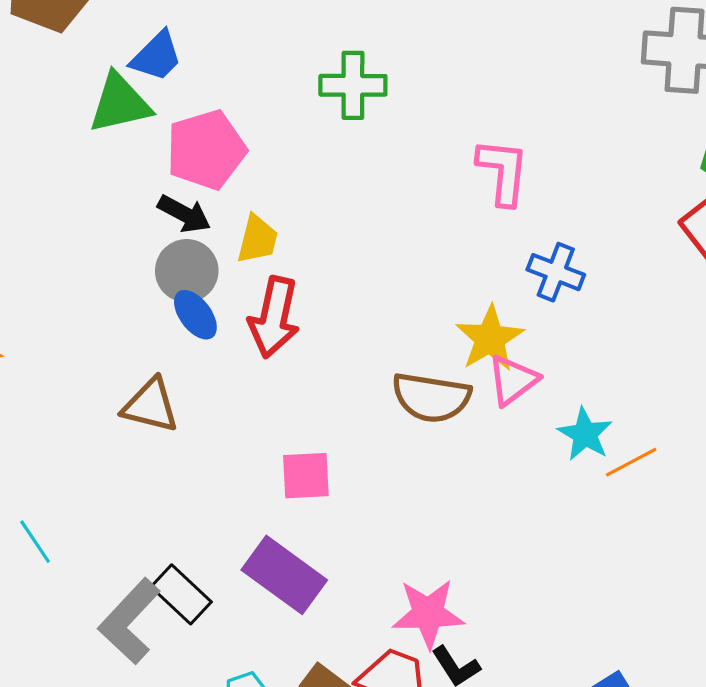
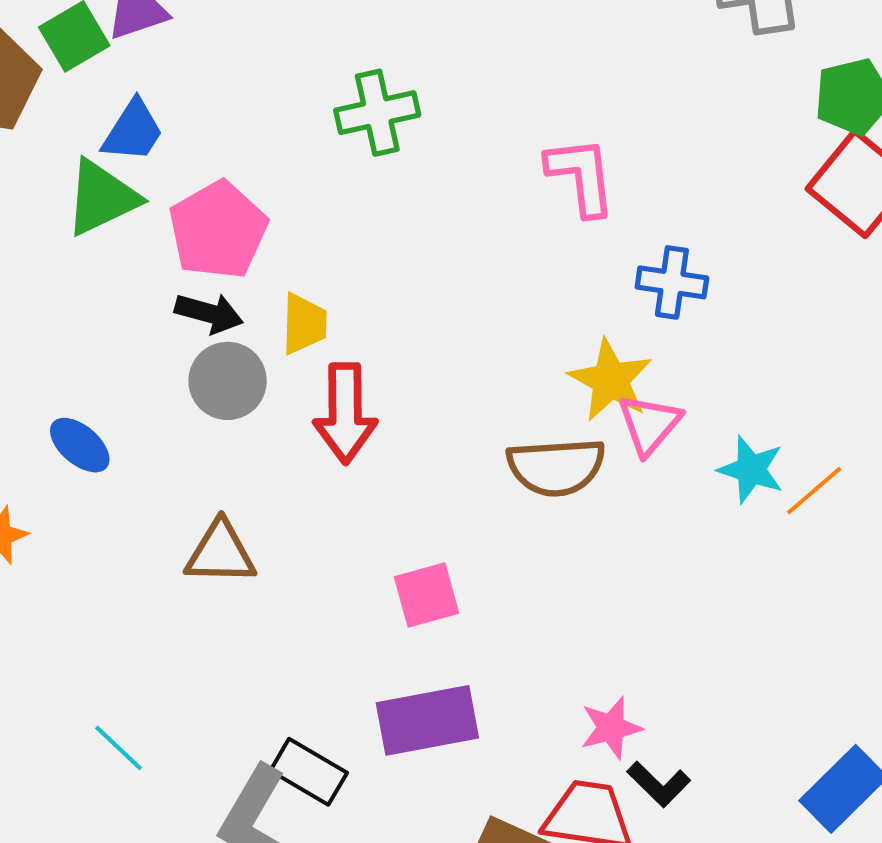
blue ellipse: (195, 315) -> (80, 445), moved
purple rectangle: (284, 575) -> (427, 720), turned -34
pink star: (428, 614) -> (611, 728), size x0.7

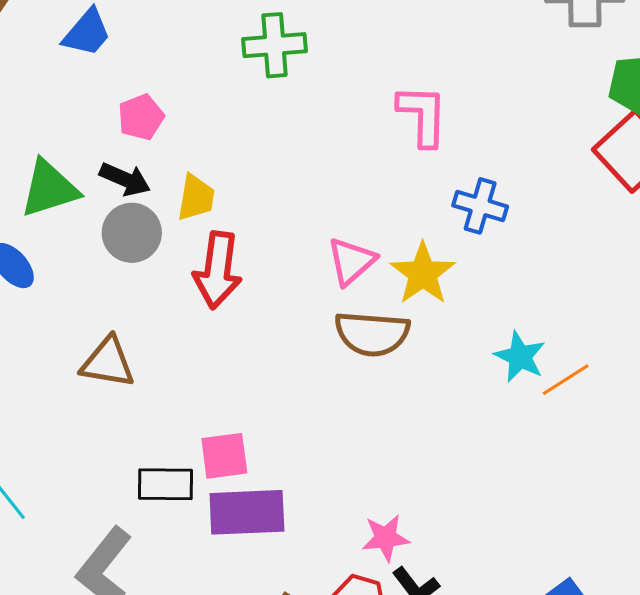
green triangle: (102, 198) -> (49, 189), moved
pink pentagon: (218, 230) -> (141, 117), size x0.6
pink triangle: (649, 424) -> (351, 261), moved
pink square: (426, 595) -> (224, 456), moved
black rectangle: (309, 772) -> (165, 484), moved, turned -38

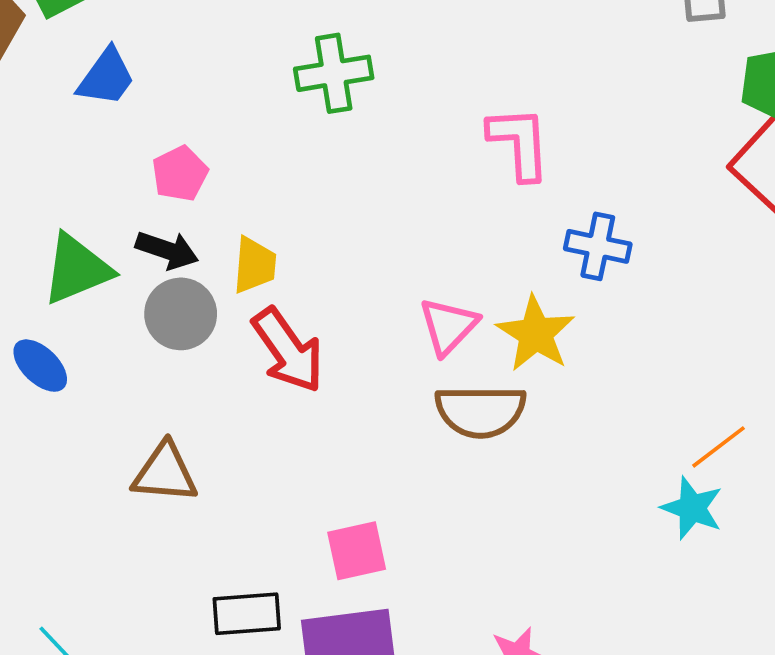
red arrow: (218, 270) -> (288, 350), turned -38
cyan star: (520, 357) -> (692, 508), moved
pink square: (224, 456) -> (357, 551), moved

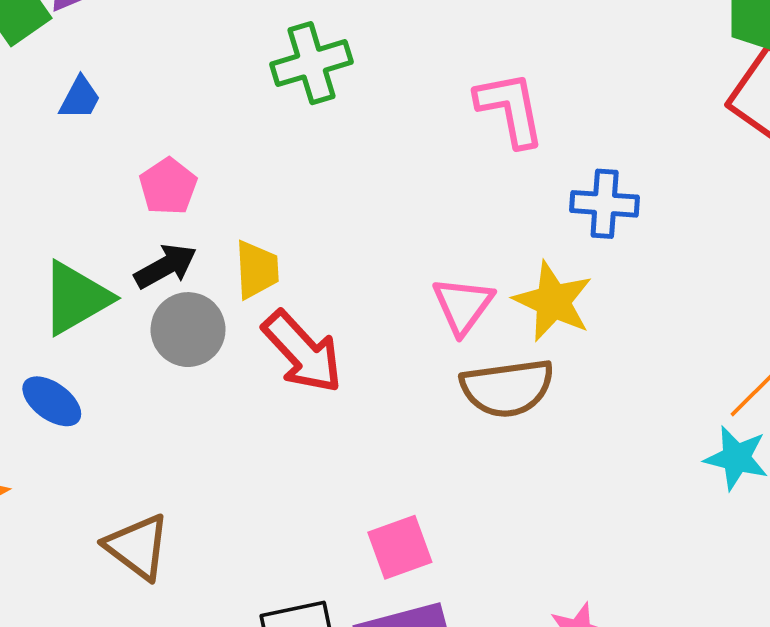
blue trapezoid: (106, 77) -> (80, 98), size x0.7
black arrow: (167, 250) -> (166, 266), turned -40
brown triangle: (165, 473) -> (138, 547), moved, turned 40

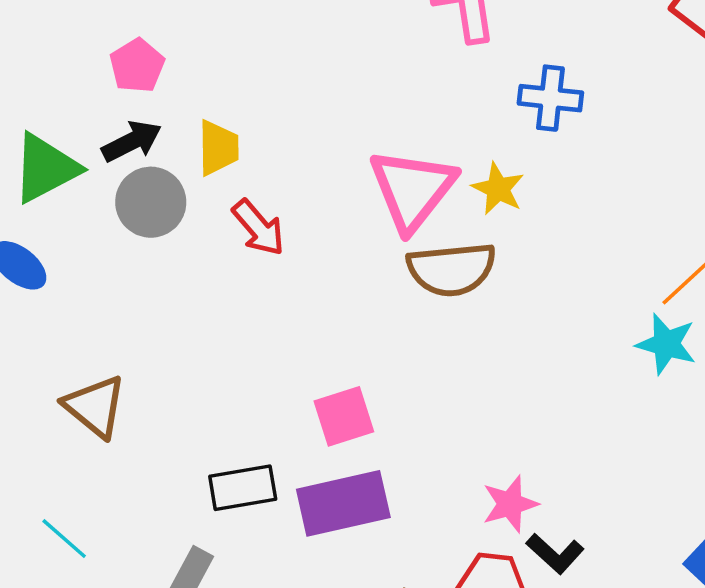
yellow star: (553, 301) -> (498, 189), size x0.7
pink triangle: (463, 305) -> (412, 189), size x1.5
red arrow: (302, 352) -> (259, 228), size x0.7

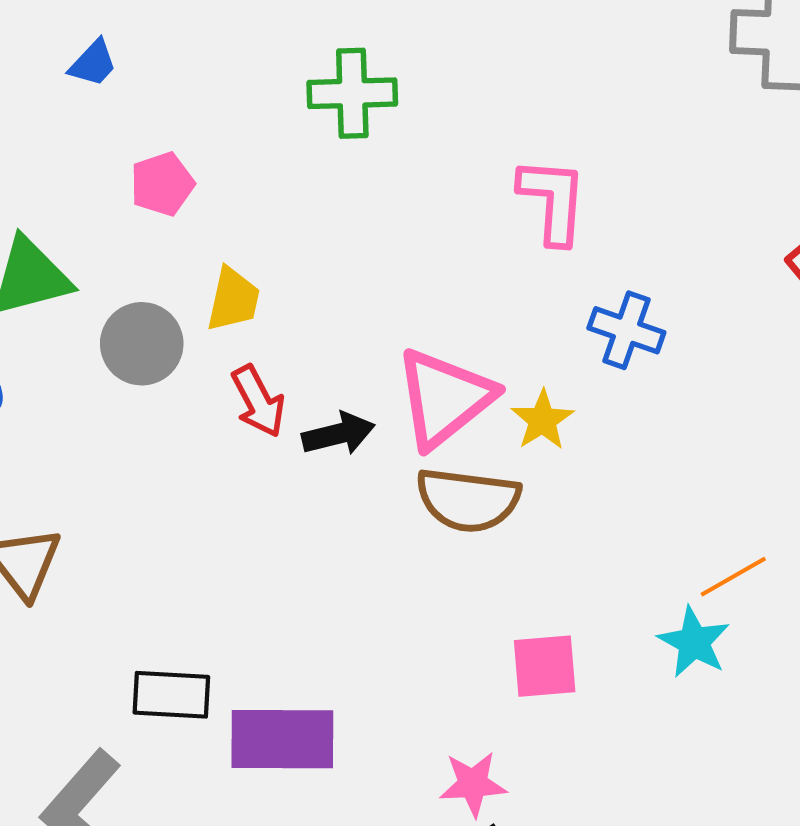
black arrow: (132, 141) -> (338, 434), moved
pink square: (344, 416) -> (545, 666), moved

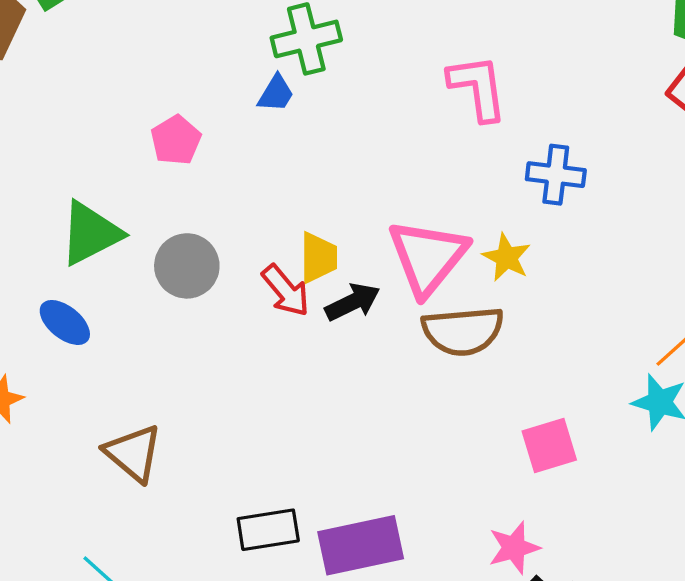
blue trapezoid: (93, 63) -> (276, 94), moved
yellow trapezoid: (233, 299) -> (318, 258), moved

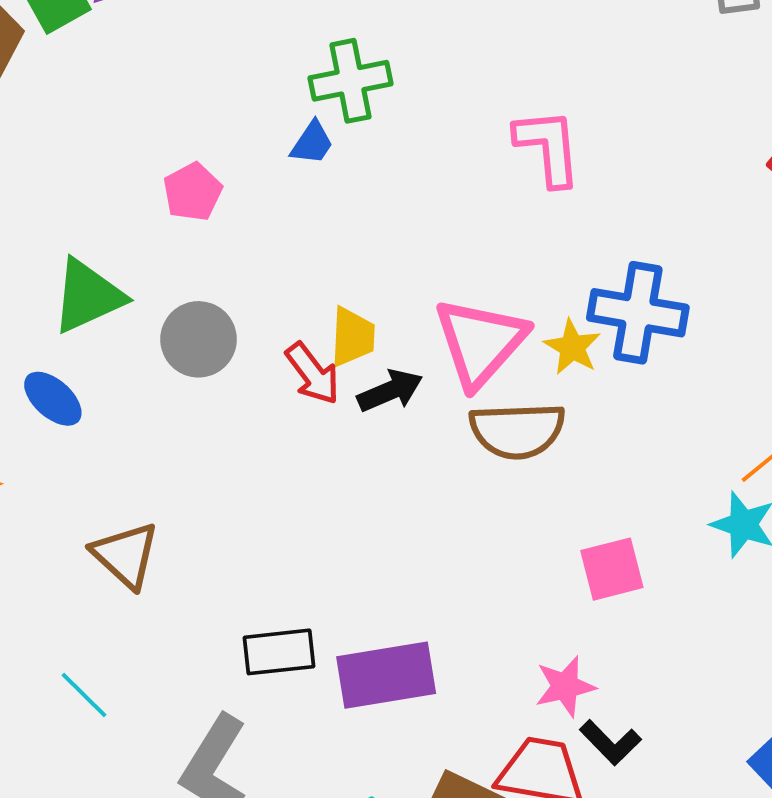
blue cross: (556, 175) -> (638, 313), moved, size x1.4

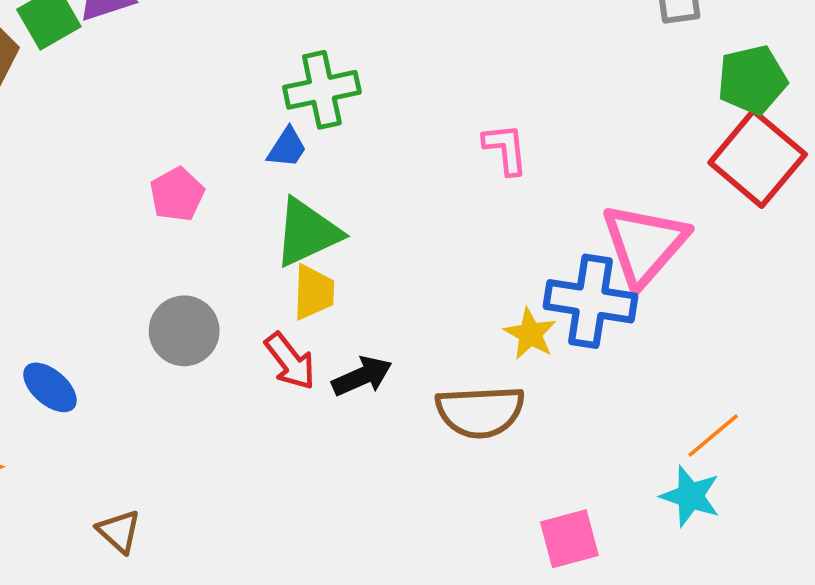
pink L-shape: (548, 147) -> (505, 149), size x0.7
green triangle: (88, 296) -> (307, 232), moved
yellow trapezoid: (353, 337) -> (314, 292), moved
pink triangle: (480, 342) -> (644, 244), moved
brown triangle: (126, 555) -> (119, 531), size x0.7

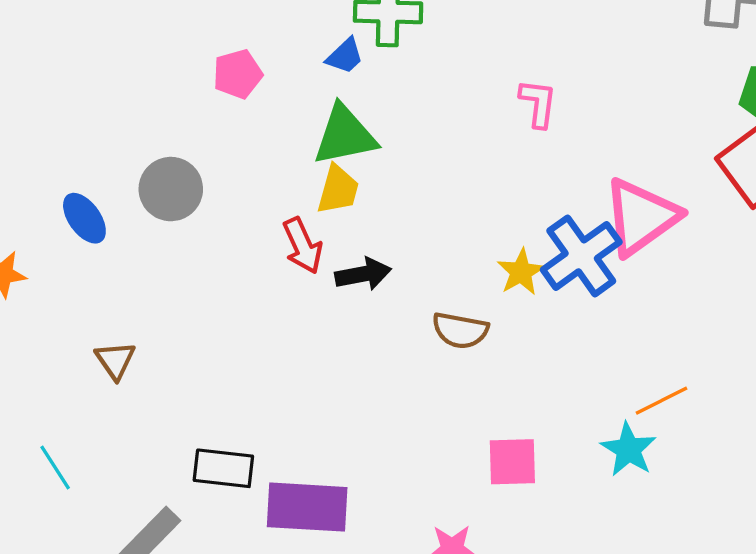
blue cross: (590, 301) -> (581, 256), turned 32
gray circle: (184, 331) -> (171, 189), moved
brown semicircle: (480, 412) -> (460, 330), size x0.7

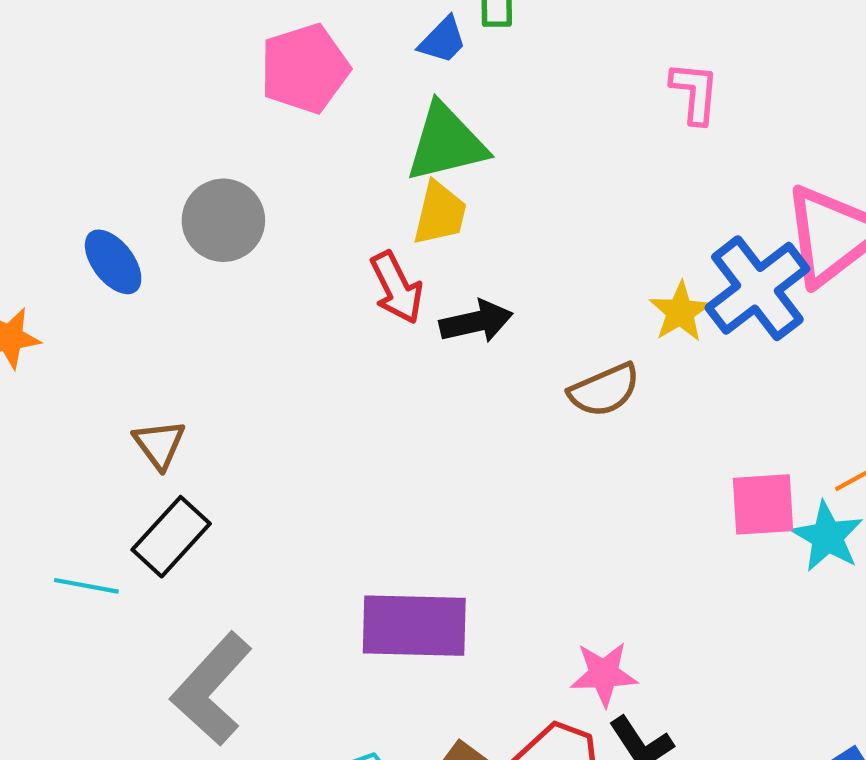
pink pentagon: (238, 74) -> (305, 69), size x1.4
brown semicircle: (460, 330) -> (604, 390), turned -32
pink square: (512, 462) -> (763, 504), moved
cyan line: (55, 468) -> (86, 586), turned -45
black rectangle: (223, 468) -> (171, 537), moved, turned -52

